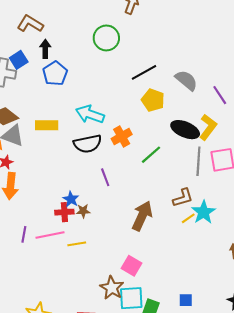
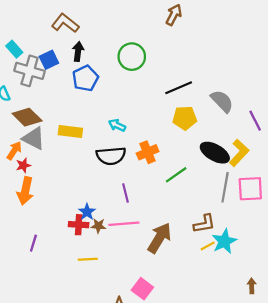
green circle: (106, 38) -> (132, 57), moved
yellow pentagon: (153, 100) -> (185, 118), turned -30
cyan arrow: (90, 114) -> (117, 125), size x0.6
pink line: (50, 235) -> (124, 224), moved

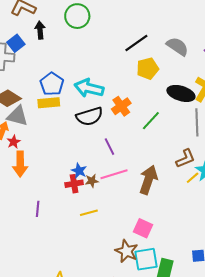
green circle: (132, 57) -> (77, 16), moved
blue pentagon: (85, 78) -> (52, 84), moved
cyan arrow: (117, 125) -> (89, 88), size x1.8

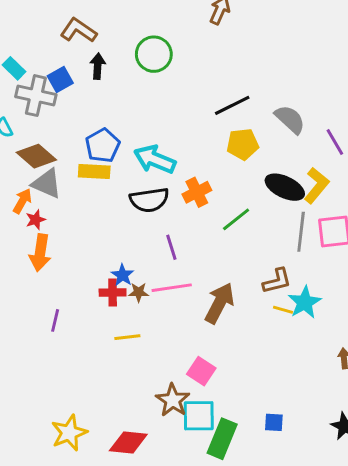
yellow line: (193, 178) -> (283, 310), turned 48

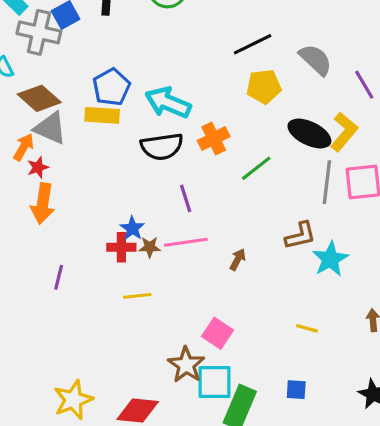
brown arrow: (219, 303) -> (238, 259), size x0.5
yellow line: (283, 310) -> (307, 328), moved

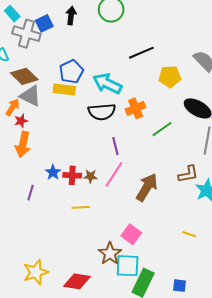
black line: (253, 44) -> (141, 53), moved
blue star: (132, 228) -> (53, 172), moved
pink line: (186, 242) -> (114, 174), turned -52
brown arrow: (238, 259) -> (147, 187), size x2.0
blue square: (296, 390) -> (179, 286), moved

